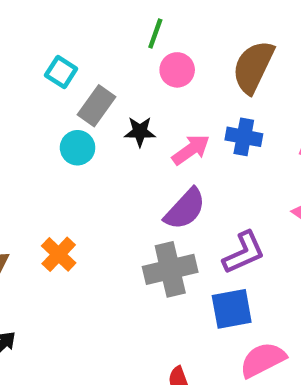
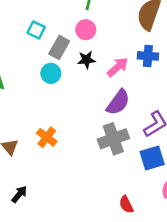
pink circle: (177, 70) -> (86, 30), moved

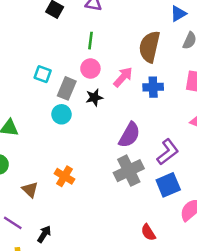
pink arrow: (118, 67) -> (123, 77), moved

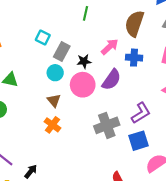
pink circle: (90, 69) -> (83, 85), moved, size x1.5
purple semicircle: (129, 135) -> (111, 80), moved
brown triangle: (30, 190) -> (54, 100), moved

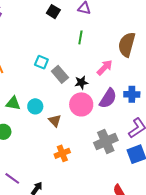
gray rectangle: (62, 52) -> (60, 74), turned -66
blue cross: (134, 58) -> (132, 94), moved
cyan circle: (55, 73) -> (35, 106), moved
orange cross: (52, 125) -> (62, 153), moved, turned 35

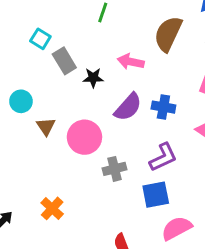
pink arrow: (105, 67) -> (131, 62), turned -132
pink circle: (81, 104) -> (84, 137), moved
gray cross: (106, 141) -> (115, 169), size x0.7
orange cross: (62, 153) -> (52, 208), moved, turned -35

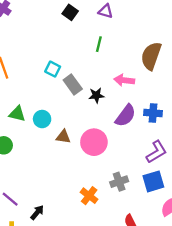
brown triangle: (46, 127) -> (63, 137), turned -42
gray cross: (115, 169) -> (119, 182), moved
orange cross: (52, 208) -> (89, 196), moved

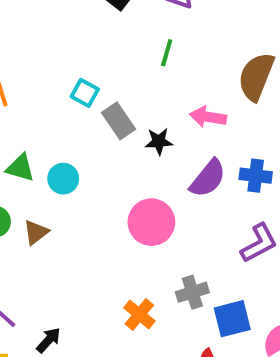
brown triangle: (63, 137) -> (36, 232), moved, turned -49
blue square: (153, 181) -> (232, 319), moved

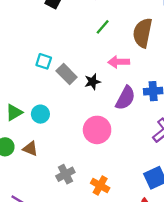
green line: (167, 53) -> (103, 27), moved, turned 35
green triangle: (20, 168) -> (14, 112), turned -36
brown triangle: (36, 232) -> (30, 149), turned -49
gray cross: (192, 292) -> (65, 174), moved

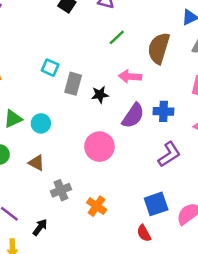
gray rectangle: (67, 74) -> (73, 84), turned 54
brown triangle: (30, 149) -> (36, 163), moved

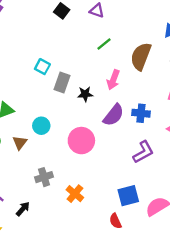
pink arrow: (130, 76) -> (113, 80), turned -78
cyan circle: (41, 123) -> (41, 126), moved
brown triangle: (36, 163) -> (20, 143), moved, turned 35

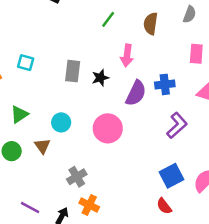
brown semicircle: (141, 56) -> (151, 24), size x0.7
cyan square: (42, 67) -> (26, 63), moved
orange cross: (75, 194) -> (89, 205), moved

